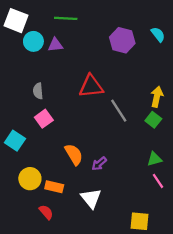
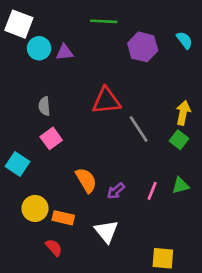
green line: (66, 18) -> (104, 21), moved
pink line: (158, 181) -> (152, 191), moved, turned 56

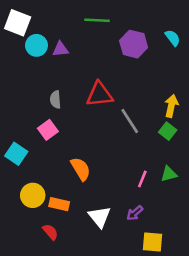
gray semicircle: (44, 106) -> (55, 100), moved
purple arrow: (116, 191) -> (135, 213), moved

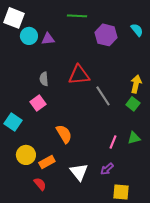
orange rectangle: (59, 204) -> (47, 162), turned -42

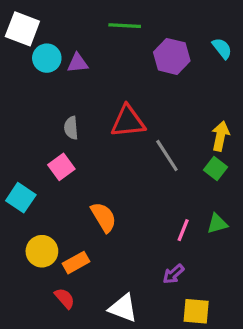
white triangle: (79, 172) -> (123, 308), moved, turned -30

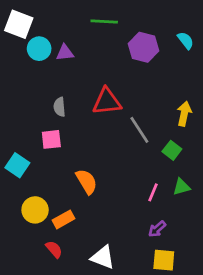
pink square: (61, 167) -> (51, 139), turned 30
green square: (216, 168) -> (172, 150), moved
purple arrow: (173, 274) -> (157, 229), moved

